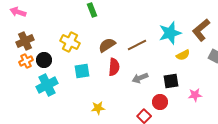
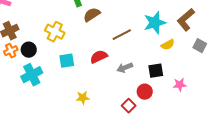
brown semicircle: (107, 45) -> (92, 15), moved
red semicircle: (114, 67) -> (99, 57), turned -120

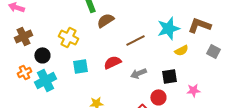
brown L-shape: (186, 20) -> (199, 25), turned 60
orange cross: (11, 51) -> (24, 72), moved

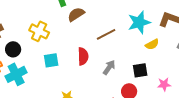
red semicircle: (112, 62) -> (83, 56), turned 114
gray arrow: (138, 73) -> (109, 67), turned 147

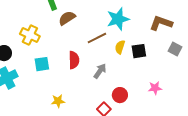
cyan star: (139, 22) -> (118, 19), moved
yellow semicircle: (152, 44) -> (120, 47), moved, turned 136
black square: (140, 70) -> (139, 51), moved

